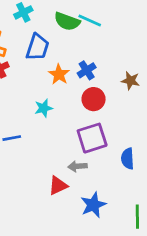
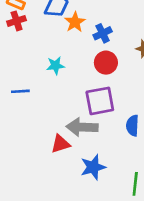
orange star: (59, 74) -> (75, 22), moved
gray arrow: (77, 166) -> (82, 127), size x1.6

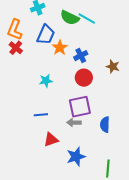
red cross: (17, 21) -> (16, 48), turned -32
blue line: (20, 91) -> (41, 115), moved
gray arrow: (82, 127) -> (74, 123), moved, size x0.6

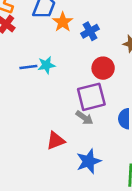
red circle: (84, 78) -> (103, 68), moved
blue line: (41, 115) -> (28, 67), moved
gray arrow: (74, 123) -> (84, 118), turned -144

